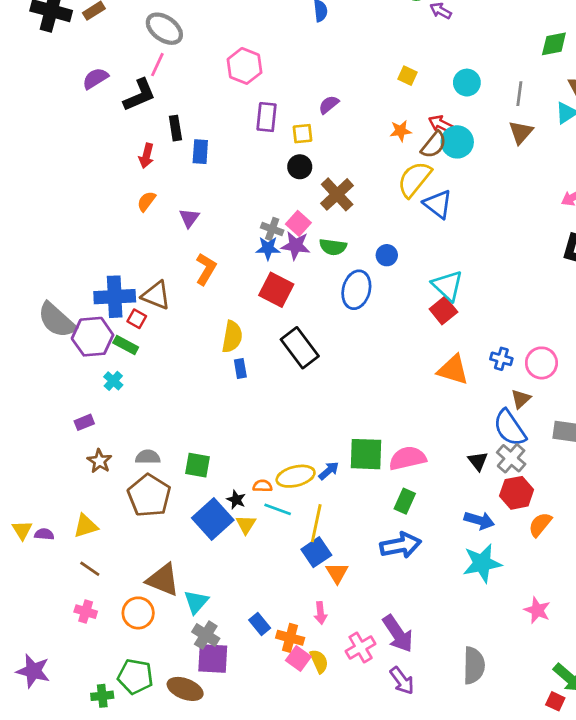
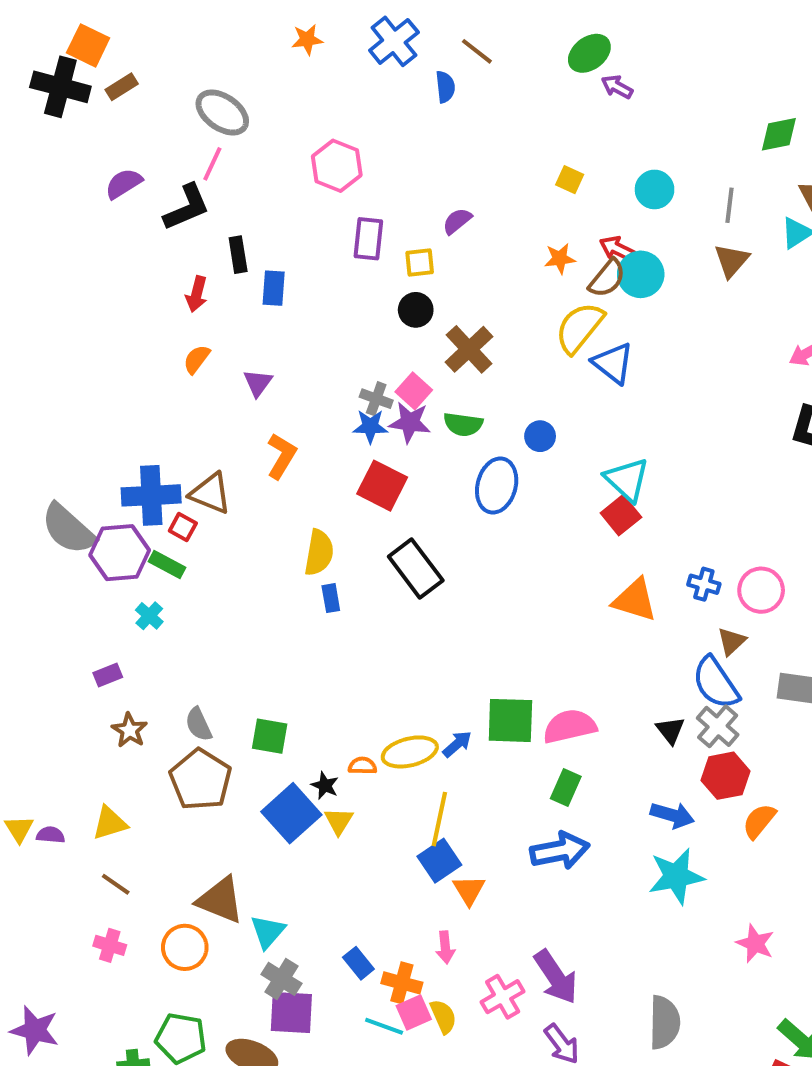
gray semicircle: (148, 457) -> (199, 724), turned -115
cyan line: (278, 509) -> (384, 1026), moved
pink square: (298, 659) -> (414, 1013), turned 30

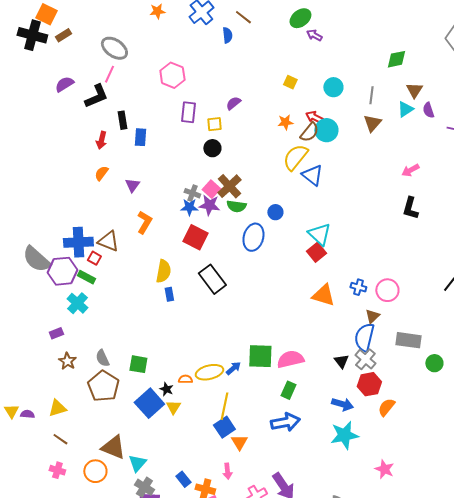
brown cross: (469, 349) -> (229, 186), moved
cyan cross: (149, 616) -> (77, 303), size x1.5
blue semicircle: (716, 683) -> (364, 337), turned 48

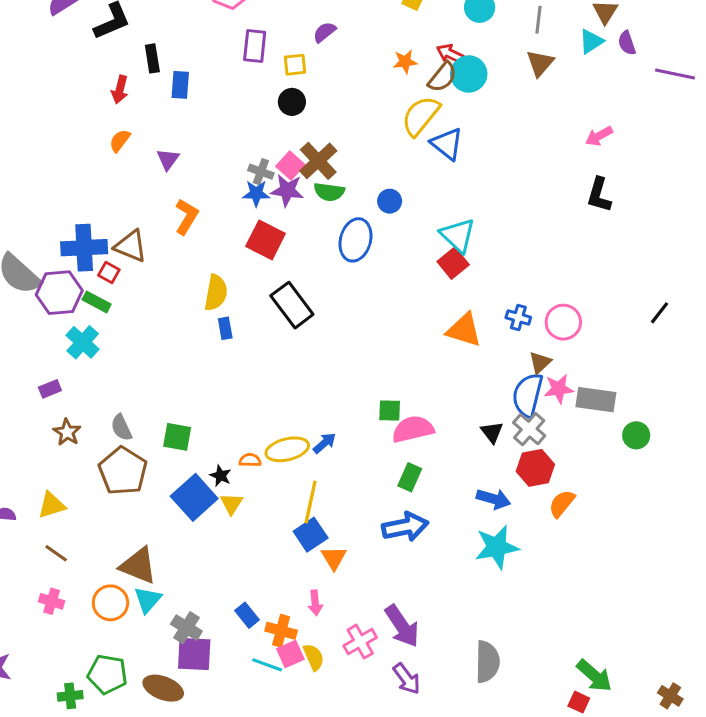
green square: (260, 356) -> (390, 411), moved, size x0.6
cyan triangle: (137, 463) -> (148, 600), moved
pink star: (384, 469) -> (559, 389), moved, turned -30

